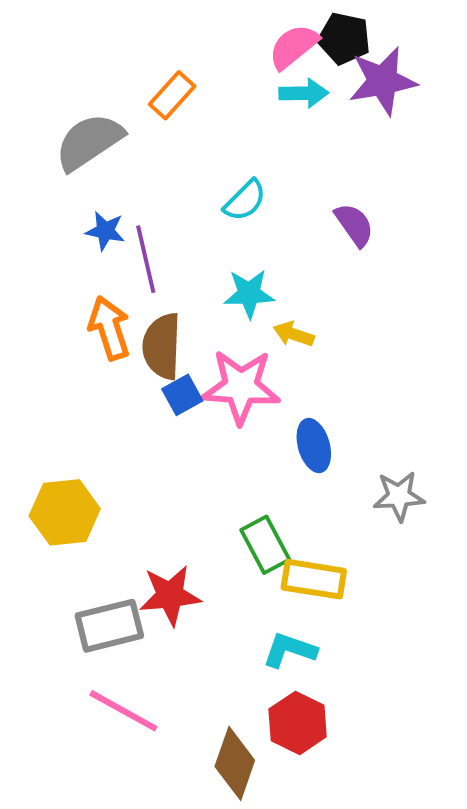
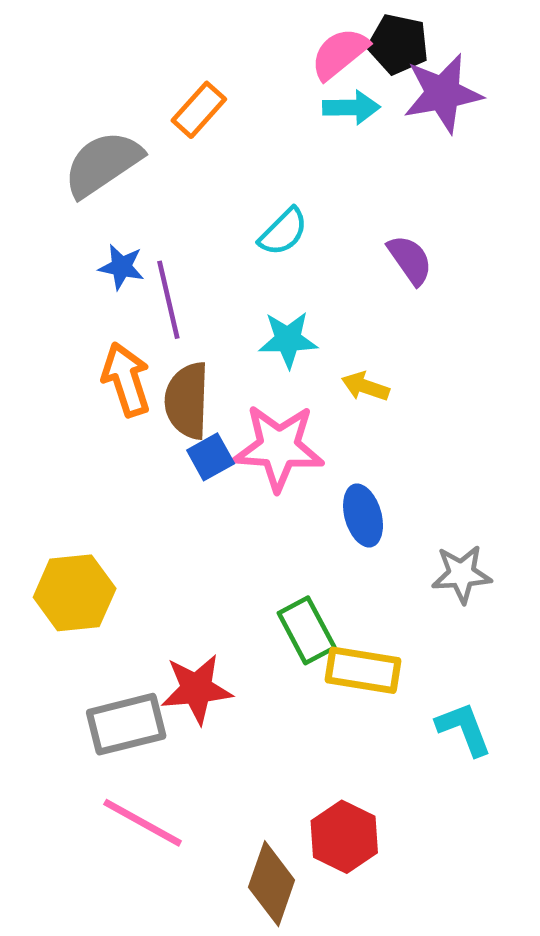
yellow arrow: (294, 334) -> (365, 387), moved
cyan L-shape: (290, 650) -> (464, 729), moved, turned 50

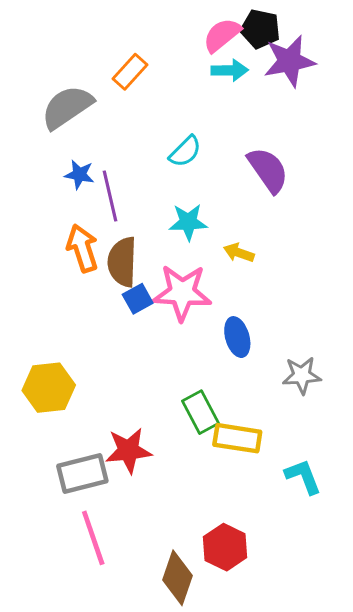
purple semicircle: (410, 260) -> (268, 170), size x1.4
pink line: (143, 823) -> (93, 538), turned 42

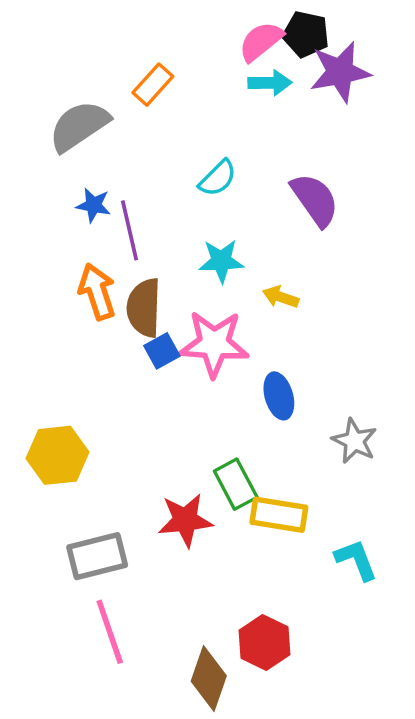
gray star: (302, 375) -> (354, 441), turned 30
red star: (128, 451) -> (185, 520), moved

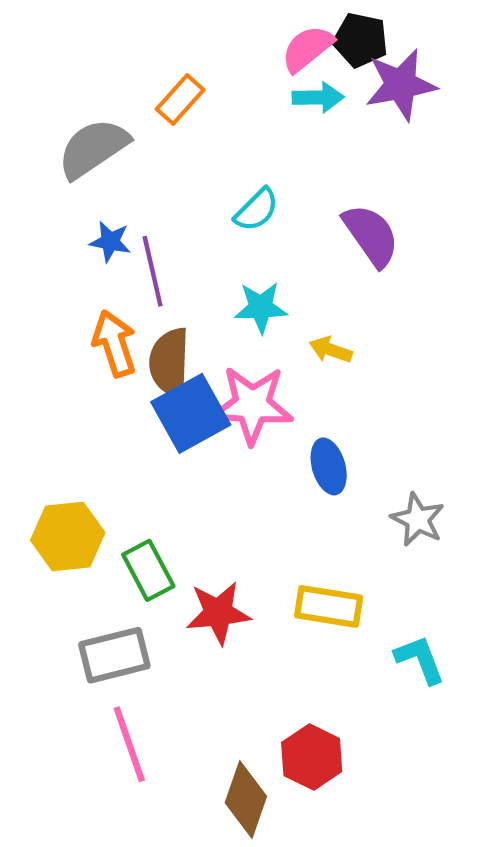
blue square: (162, 351) -> (191, 413), size x1.8
green rectangle: (236, 484) -> (148, 570), moved

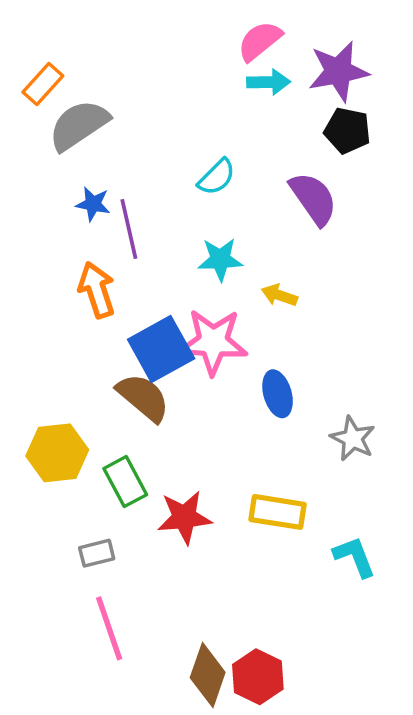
black pentagon: (360, 40) -> (347, 130), moved
orange rectangle: (180, 100) -> (43, 84), moved
brown semicircle: (170, 363) -> (143, 397), moved, turned 128
gray rectangle: (114, 655) -> (97, 553), size x0.6
red hexagon: (312, 757) -> (258, 677), moved

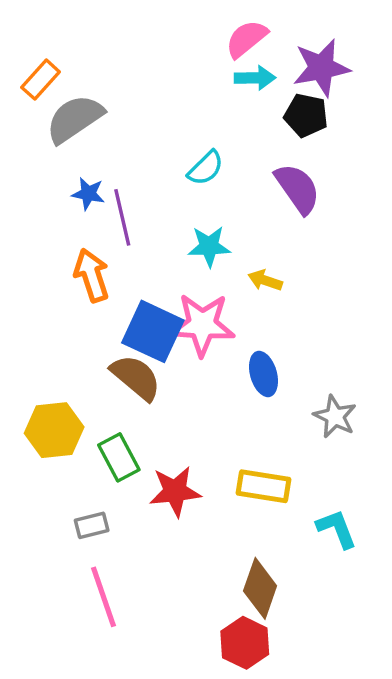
black pentagon: (347, 130) -> (306, 115), moved
blue square: (161, 349) -> (153, 331), turned -36
brown diamond: (208, 675) -> (260, 588), moved

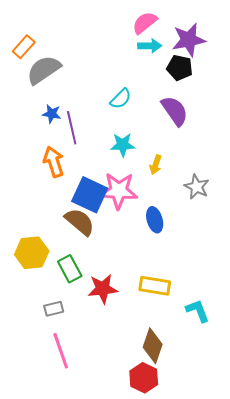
yellow arrow: (265, 280) -> (156, 165), turned -90
gray star: (335, 416) -> (197, 187), moved

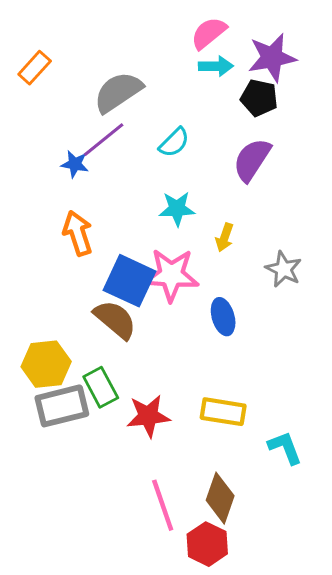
gray semicircle: (44, 70) -> (118, 92), moved
purple semicircle: (175, 111) -> (252, 160), turned -112
purple line: (72, 128) -> (104, 140), moved, turned 64
gray rectangle: (54, 309) -> (62, 406), moved, size x1.8
pink line: (61, 351) -> (163, 505), moved

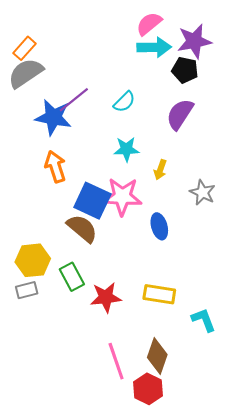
cyan arrow: (216, 66) -> (154, 47), size x1.4
gray semicircle: (118, 92) -> (26, 73), moved
blue star: (75, 164) -> (53, 117), size x1.8
gray rectangle: (62, 406) -> (27, 290), moved, size x0.6

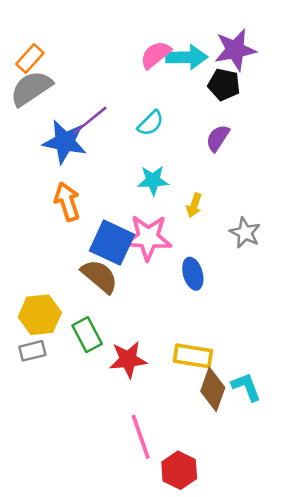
pink semicircle: (149, 24) -> (156, 55), moved
purple semicircle: (180, 114) -> (218, 138), size x0.7
brown diamond: (157, 356) -> (213, 389), moved

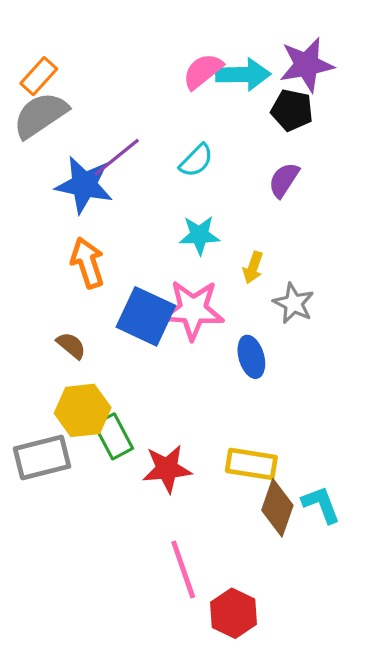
gray star: (245, 233) -> (294, 303), moved
brown semicircle: (100, 276) -> (71, 346), moved, size x0.6
yellow hexagon: (40, 315) -> (83, 410), moved
gray rectangle: (32, 351) -> (42, 457), size x1.6

